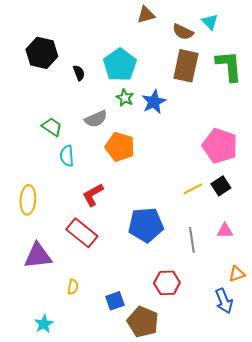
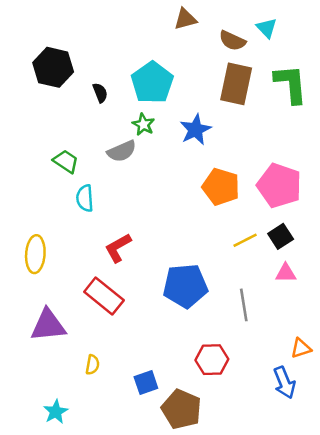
green star: (125, 98) -> (143, 125), moved
orange pentagon: (120, 147) -> (221, 187), moved
pink triangle: (225, 231) -> (286, 273), moved

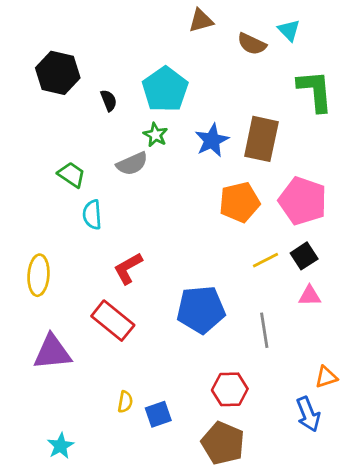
brown rectangle: (236, 84) -> (261, 139), moved
orange pentagon: (221, 187) -> (239, 202), turned -30
yellow semicircle: (93, 365) -> (125, 402), moved
brown pentagon: (181, 409) -> (223, 443), moved

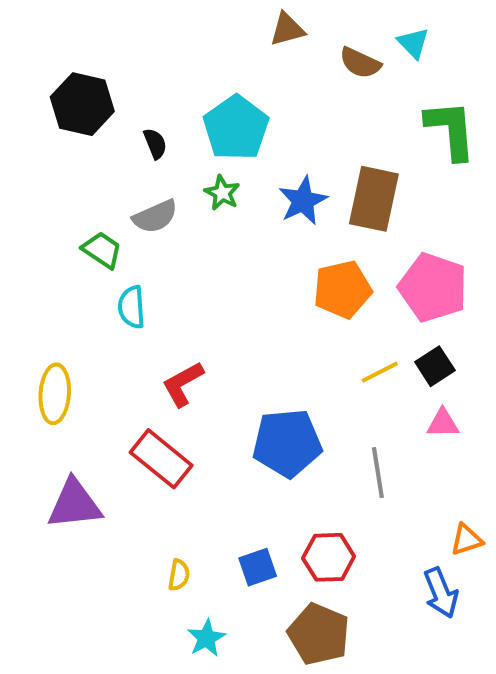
gray semicircle: (132, 164) -> (155, 216), moved
blue square: (158, 414) -> (258, 567), moved
cyan star: (61, 446) -> (206, 638), moved

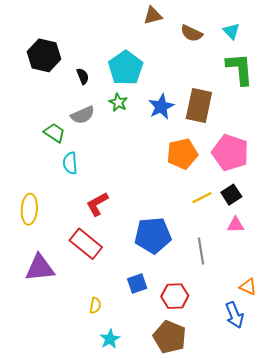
cyan triangle: (413, 43) -> (231, 31), moved
orange triangle: (466, 540) -> (248, 287), turned 42
blue square: (258, 567) -> (137, 284), moved

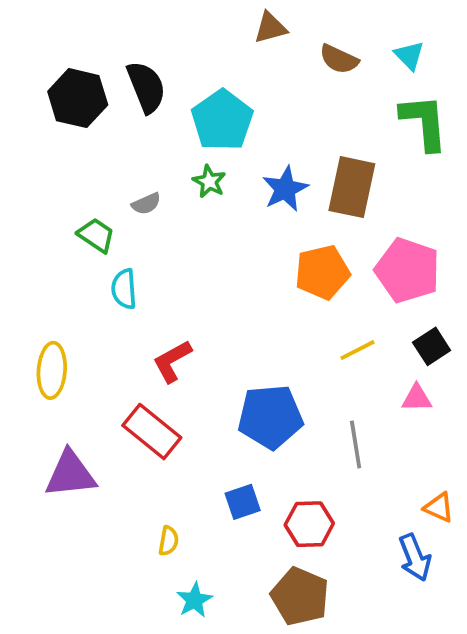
black semicircle: (83, 76) -> (146, 87), moved, size x1.8
gray semicircle: (83, 115) -> (146, 204), size x0.7
black square: (231, 195) -> (432, 346), moved

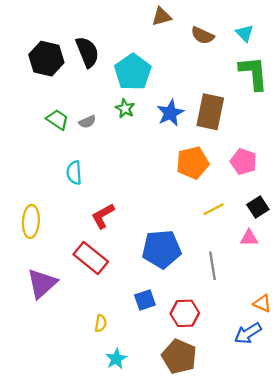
green trapezoid: (96, 235) -> (57, 120), moved
pink pentagon: (407, 270) -> (243, 162), size x0.7
purple triangle: (70, 474) -> (42, 283), turned -36
blue arrow: (415, 557) -> (248, 333), turned 80

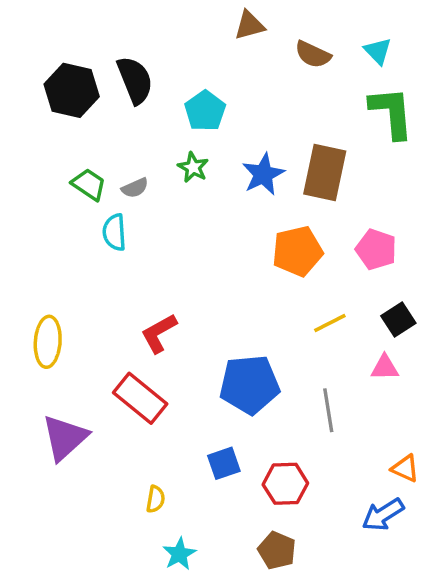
cyan pentagon: (133, 72) -> (205, 111), size x0.7
cyan semicircle: (74, 173) -> (114, 232), moved
brown pentagon: (179, 356) -> (277, 550), size x0.7

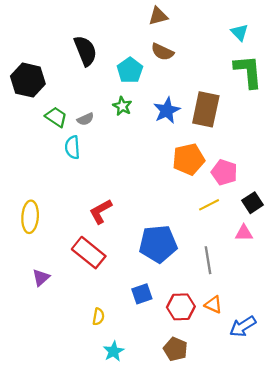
brown semicircle: (313, 54) -> (162, 52), moved
black hexagon: (72, 90) -> (28, 80), moved
pink pentagon: (376, 249) -> (224, 172), moved
purple triangle: (65, 438) -> (41, 278), size x0.6
orange triangle: (405, 468) -> (213, 305), moved

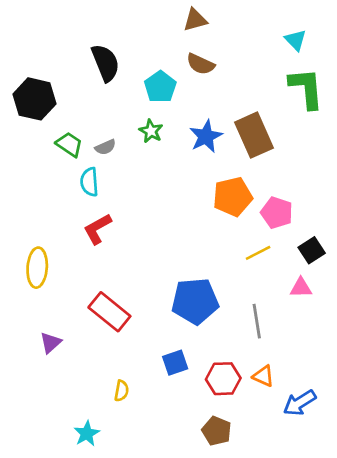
brown rectangle: (206, 109) -> (254, 135), turned -36
red L-shape: (101, 211) -> (97, 229), moved
cyan star: (114, 351) -> (87, 434), moved

